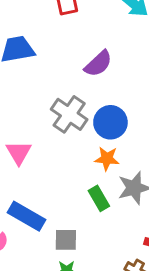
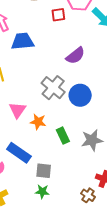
orange star: (107, 159) -> (38, 122), moved
green rectangle: (99, 198) -> (63, 136), moved

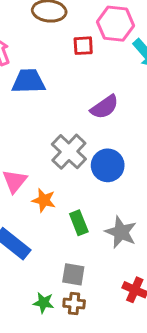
gray star: (92, 140) -> (121, 232), turned 30
gray square: (44, 171) -> (73, 274), moved
brown cross: (88, 195) -> (74, 304), moved, turned -32

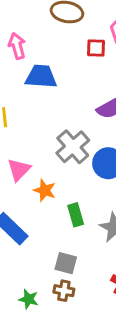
green star: (44, 303) -> (29, 299), moved

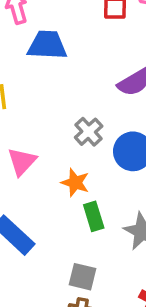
gray cross: (73, 147) -> (89, 132), size x0.7
orange star: (45, 190) -> (75, 183), moved

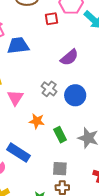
pink triangle: (22, 162) -> (15, 98), moved
orange star: (75, 183) -> (37, 121), moved

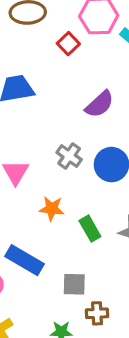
red square: (51, 19) -> (68, 44), turned -32
gray square: (60, 169) -> (74, 284), moved

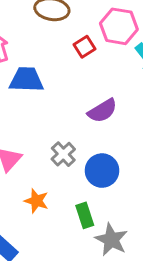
green rectangle: (90, 229) -> (85, 215), moved

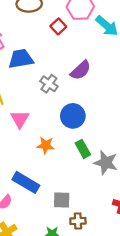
gray cross: (63, 154) -> (49, 84), moved
blue circle: (102, 171) -> (73, 116), moved

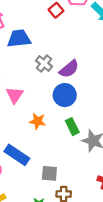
purple semicircle: (81, 70) -> (69, 69), moved

